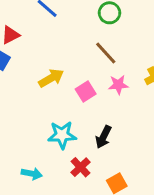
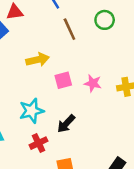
brown line: (106, 53) -> (69, 29), moved
cyan star: (62, 135) -> (32, 111), turned -30

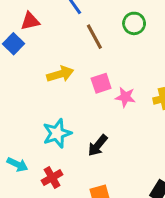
pink square: (63, 80) -> (101, 83), moved
red cross: (39, 143) -> (52, 178), moved

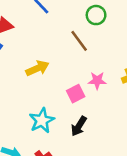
brown line: (94, 37) -> (79, 41), moved
pink square: (101, 83) -> (76, 94), moved

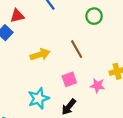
brown line: (79, 41) -> (77, 49), moved
pink star: (97, 81) -> (97, 86), moved

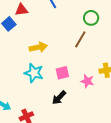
brown line: (77, 49) -> (80, 39), moved, turned 54
cyan star: (38, 98) -> (34, 73), moved, turned 30

